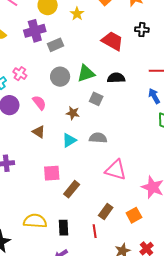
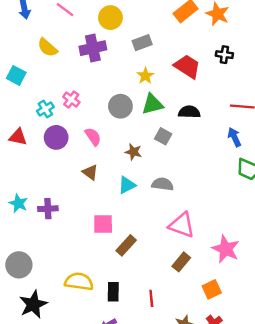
yellow star: (77, 14) -> (145, 76), moved
gray rectangle: (55, 45) -> (142, 43), moved
brown rectangle: (106, 212) -> (181, 262), moved
orange square: (134, 215) -> (212, 289), moved

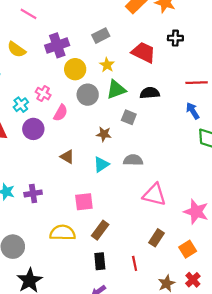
yellow circle: (110, 18) -> (75, 69), moved
pink semicircle: (93, 137) -> (61, 113), moved, turned 70
brown rectangle: (126, 245) -> (100, 230), moved
brown rectangle: (181, 262) -> (156, 238), moved
yellow semicircle: (79, 282) -> (63, 233), moved

